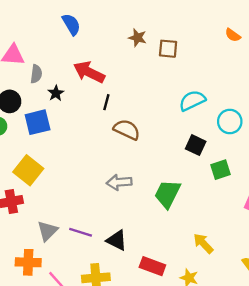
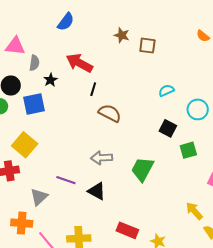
blue semicircle: (71, 24) -> (66, 22), turned 66
cyan semicircle: (192, 101) -> (166, 90), size x0.7
purple line: (81, 232) -> (66, 180), moved
black triangle: (117, 240) -> (97, 191), moved
yellow arrow: (203, 243) -> (194, 211), moved

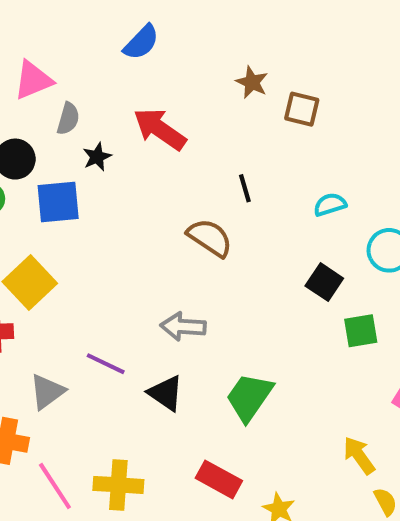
pink triangle: (15, 46) -> (33, 80), turned -35
black line: (93, 89) -> (245, 188), moved, turned -40
green trapezoid: (142, 169) -> (249, 397), moved

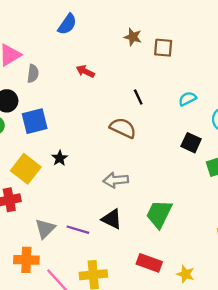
red arrow: (160, 129) -> (85, 71), size x0.6
black star: (97, 157) -> (60, 158), moved
purple line: (106, 364) -> (78, 230), moved

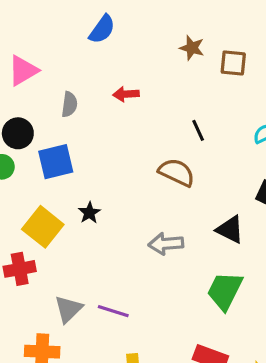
red arrow: (85, 71) -> (126, 94), turned -30
gray semicircle: (33, 73) -> (69, 104), moved
black triangle: (112, 219) -> (230, 230), moved

